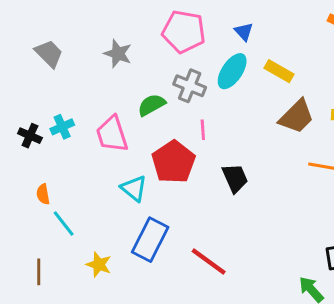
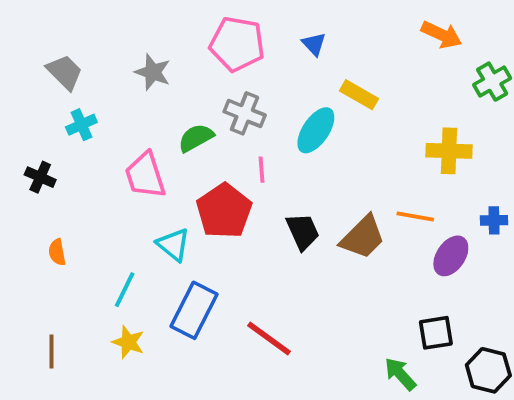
cyan ellipse: (232, 71) -> (316, 130), moved
brown trapezoid: (297, 117) -> (363, 237), moved
cyan cross: (62, 127) -> (81, 125), moved
cyan line: (64, 224) -> (125, 290), moved, turned 64

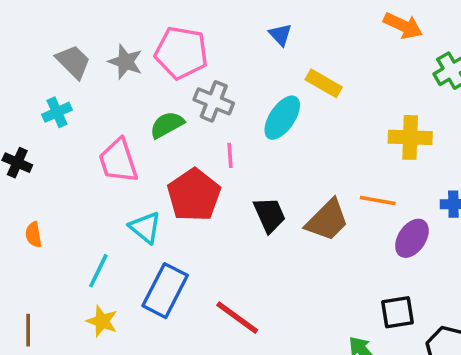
pink pentagon: (237, 44) -> (181, 53), moved
gray trapezoid: (65, 72) -> (73, 62), moved

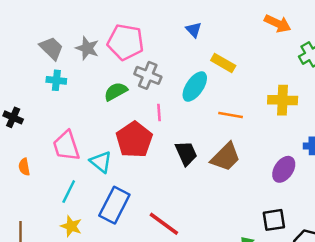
cyan cross: (57, 112) -> (56, 80), moved, turned 30
pink trapezoid: (118, 161) -> (66, 146), moved
orange line: (378, 200) -> (231, 115), moved

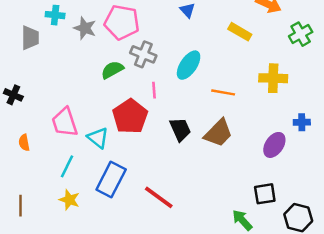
gray trapezoid: (51, 48) -> (30, 38), moved, turned 45
yellow rectangle: (223, 63) -> (240, 32), moved
cyan cross: (56, 80) -> (55, 15), moved

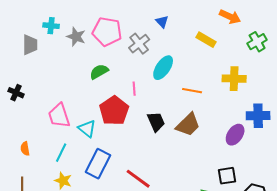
gray cross: (143, 54) -> (139, 44), moved, turned 30
blue cross: (302, 122) -> (258, 116), size x1.6
orange semicircle: (24, 143) -> (25, 149), moved

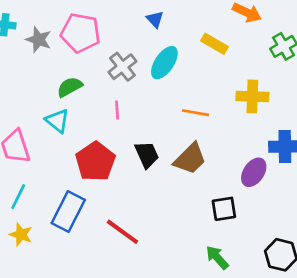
gray cross: (139, 44) -> (122, 67), moved
cyan ellipse: (163, 68) -> (164, 63), moved
red pentagon: (114, 111) -> (95, 161), moved
cyan triangle: (87, 129) -> (57, 121), moved
black square: (227, 176) -> (224, 209), moved

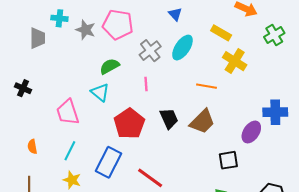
yellow cross: (252, 96) -> (235, 61), moved, turned 30

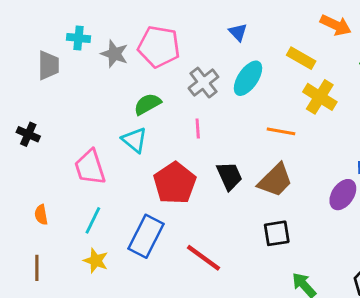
black square: (228, 160) -> (277, 233), moved

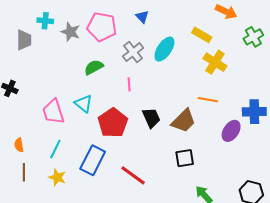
blue triangle: (238, 32) -> (142, 17), moved
orange line: (281, 131) -> (208, 100), moved
cyan triangle: (135, 140) -> (84, 104), moved
brown line: (37, 268) -> (24, 172), moved

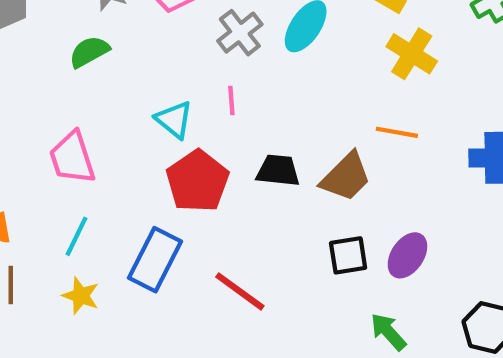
green semicircle: (94, 67) -> (89, 52), moved
cyan triangle: (84, 104) -> (174, 120), moved
black trapezoid: (151, 118) -> (278, 171), turned -60
purple ellipse: (231, 131) -> (407, 255), moved

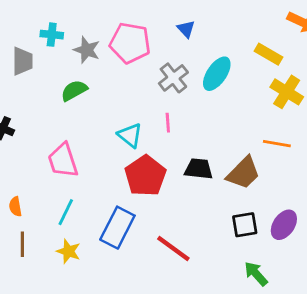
green arrow: (388, 332) -> (256, 274), moved

